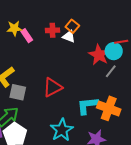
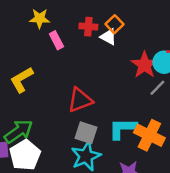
pink rectangle: (27, 36) -> (56, 40), moved
gray square: (18, 92) -> (86, 133), moved

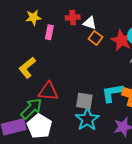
orange square: (114, 24) -> (95, 38), moved
pink rectangle: (56, 40) -> (49, 32), turned 48
red triangle: (80, 100) -> (48, 91), moved, turned 35

